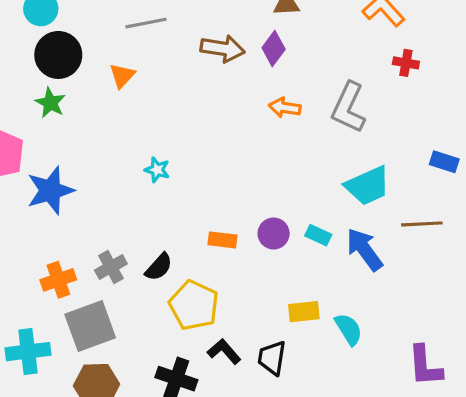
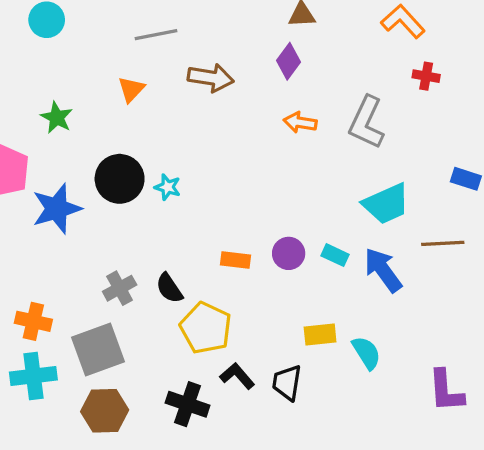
brown arrow: (223, 49) -> (211, 78), moved
black circle: (58, 55) -> (120, 179), moved
black semicircle: (159, 267) -> (169, 288), turned 104
orange cross: (58, 280) -> (33, 321), moved, turned 32

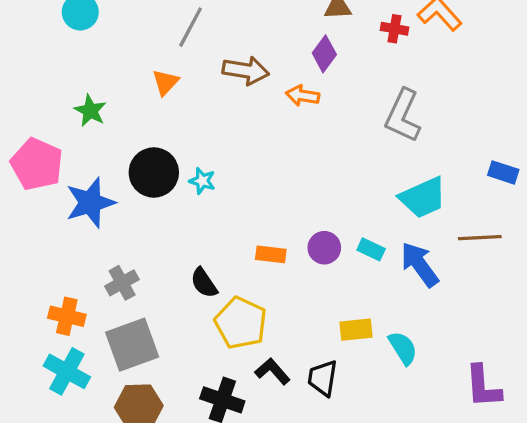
gray line: (156, 35) -> (191, 27), turned -51
red cross: (426, 76) -> (395, 29), moved
orange arrow: (300, 122) -> (303, 96), moved
gray cross: (120, 288) -> (122, 283), moved
cyan cross: (33, 376) -> (67, 371), turned 36

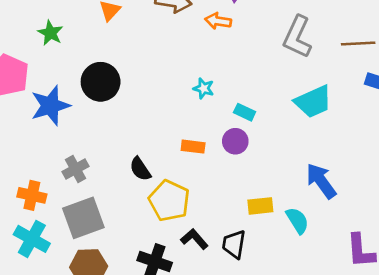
cyan star: (202, 181) -> (204, 88), moved
brown line: (480, 238) -> (358, 43), moved
cyan rectangle: (371, 249) -> (245, 112), moved
blue arrow: (420, 264) -> (321, 181), moved

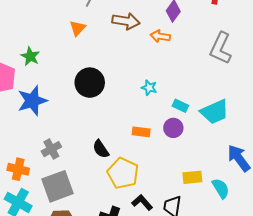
green star: (50, 33) -> (30, 56), moved
black circle: (101, 82) -> (90, 83), moved
cyan trapezoid: (313, 102) -> (215, 112), moved

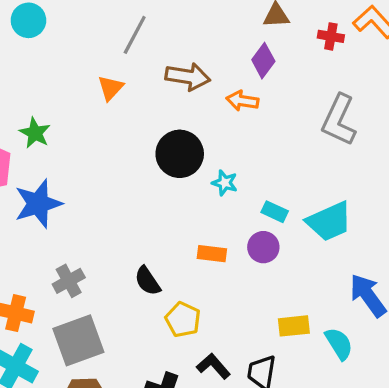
black circle: (90, 83) -> (180, 154), moved
yellow pentagon: (123, 173) -> (183, 320), size x0.7

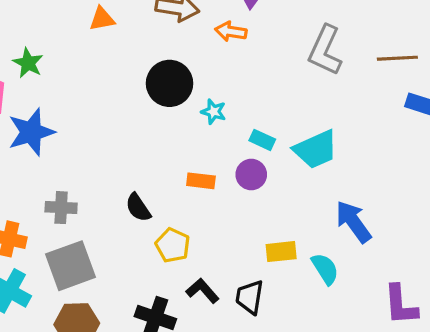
orange triangle: (111, 88) -> (102, 19), turned 36
gray cross: (69, 281) -> (61, 208), turned 32

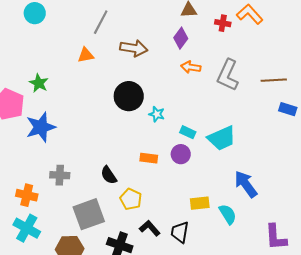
orange arrow: (231, 31) -> (191, 67), moved
gray square: (70, 266) -> (89, 214), moved

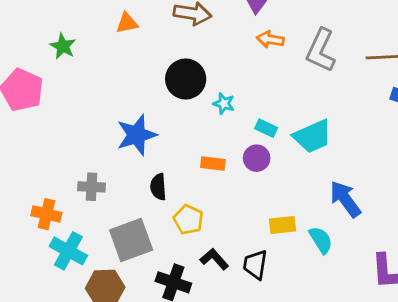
green star: (39, 83) -> (63, 46), moved
blue star: (41, 127) -> (137, 135), moved
black semicircle: (109, 175) -> (158, 187), turned 30
cyan cross: (27, 228) -> (68, 251), moved

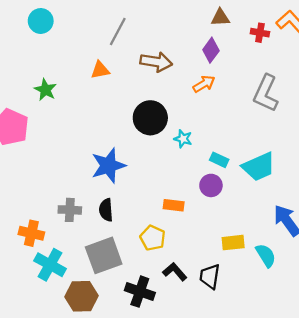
orange arrow: (270, 39) -> (204, 84), moved, turned 140
orange rectangle: (213, 164) -> (174, 205), moved
black semicircle: (158, 187) -> (106, 210), moved

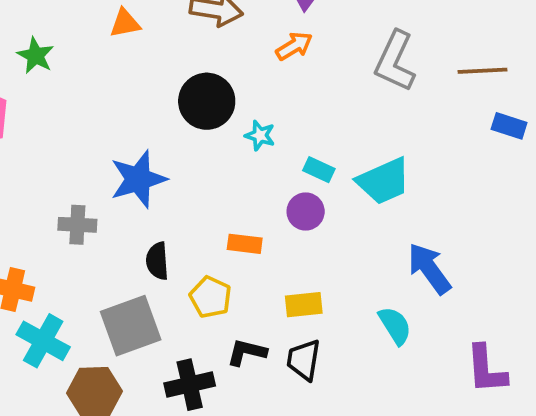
gray cross: (70, 210) -> (77, 225), moved
black semicircle: (106, 210) -> (157, 261), moved
yellow rectangle: (233, 243) -> (304, 305), moved
black L-shape: (175, 272) -> (247, 352), turned -35
black cross: (140, 292) -> (190, 385), turned -32

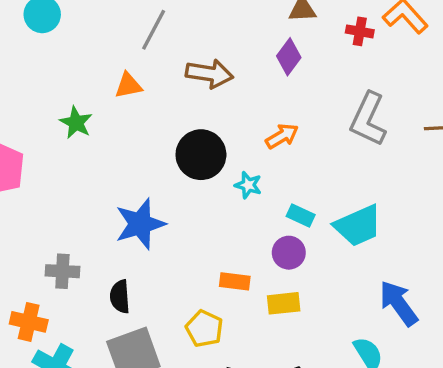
orange arrow: (294, 46) -> (282, 136), moved
green star: (36, 56) -> (76, 123), moved
gray cross: (77, 225) -> (62, 271), moved
black semicircle: (157, 261) -> (120, 297), moved
yellow rectangle: (304, 305) -> (284, 303), moved

